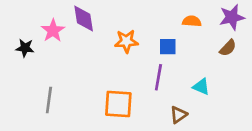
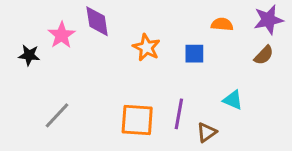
orange star: (126, 41) -> (146, 47), turned 30
purple line: (158, 77) -> (179, 114), moved
gray line: (49, 100) -> (57, 115), turned 35

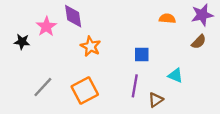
orange star: (146, 47) -> (91, 46), moved
blue square: (194, 54) -> (142, 54), moved
orange square: (137, 120) -> (85, 91), moved, turned -32

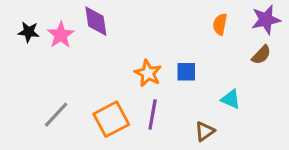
orange semicircle: (167, 18) -> (220, 24), turned -84
black star: (22, 42) -> (29, 32), moved
orange star: (91, 46) -> (148, 73), moved
purple line: (135, 86) -> (153, 115), moved

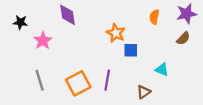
pink star: (61, 35) -> (43, 41), moved
orange star: (148, 73) -> (116, 33), moved
gray line: (56, 115) -> (40, 80), turned -60

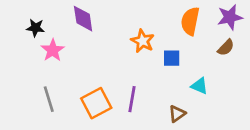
orange semicircle: (154, 17) -> (190, 21), size x1.5
black star: (20, 22) -> (35, 28), moved
blue square: (131, 50) -> (172, 58), moved

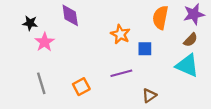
cyan triangle: (199, 86) -> (187, 65), moved, size x1.6
purple line: (132, 99) -> (121, 73), moved, turned 65
orange square: (96, 103) -> (81, 87), size x0.7

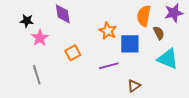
brown semicircle: (190, 40) -> (159, 33), moved, turned -72
blue square: (145, 49) -> (130, 44), size x1.5
orange square: (81, 87) -> (73, 53), moved

